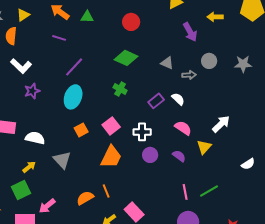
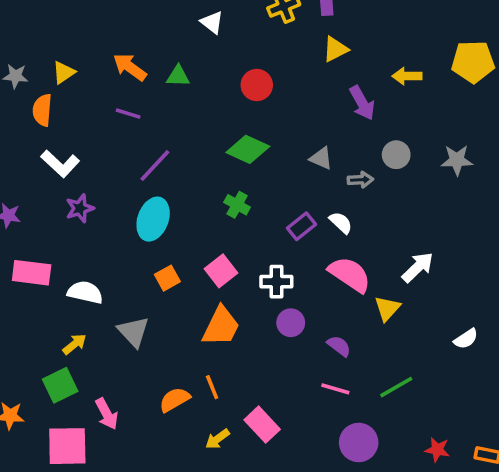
pink semicircle: (183, 128) -> (350, 274), size x1.4
purple semicircle: (179, 156) -> (339, 346), moved
pink line: (185, 192) -> (335, 389), moved, turned -63
pink arrow: (47, 206) -> (107, 414), turned -78

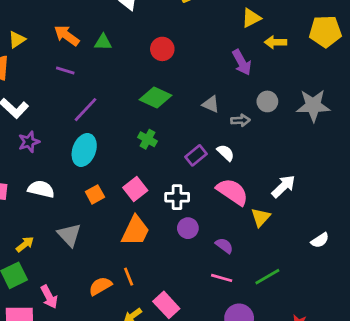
yellow triangle: (335, 49) -> (251, 18), moved
gray star: (457, 160) -> (313, 106), size x1.4
white semicircle: (85, 292) -> (41, 189), moved

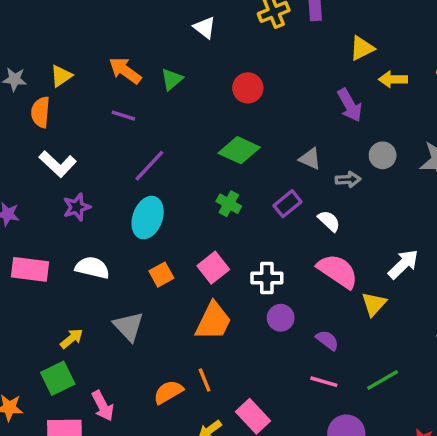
green triangle: (103, 42) -> (172, 79), turned -42
purple rectangle: (196, 155) -> (288, 204), moved

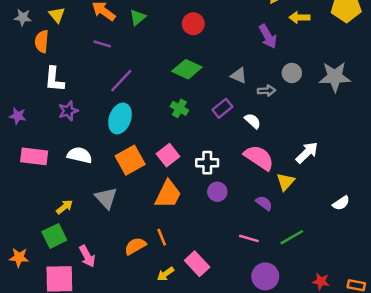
yellow triangle: (61, 76) -> (57, 15), turned -36
white L-shape: (58, 164) -> (54, 79), turned 52
orange square: (161, 275) -> (130, 160), size x1.6
purple semicircle: (327, 340) -> (264, 203), moved

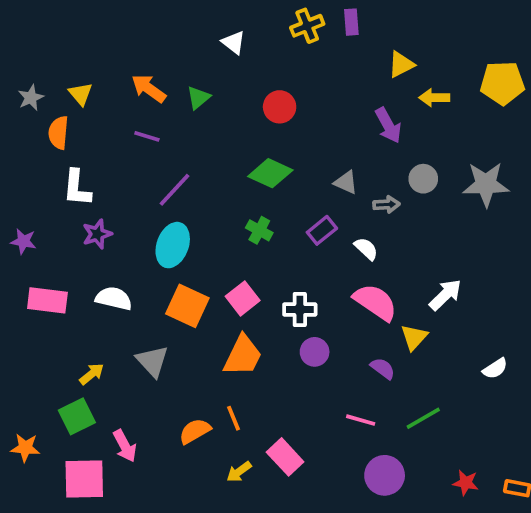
gray star: (23, 17) -> (31, 98), turned -30
orange square: (130, 160) -> (187, 306), turned -36

